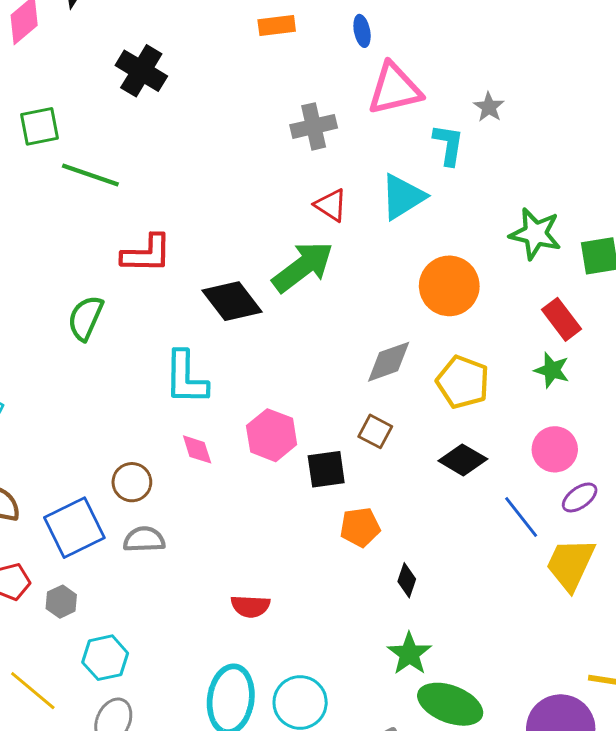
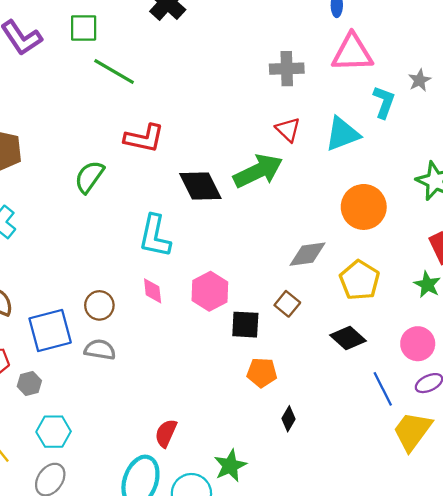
red semicircle: (250, 606) -> (166, 433), moved, turned 100
green star: (409, 654) -> (230, 466), moved

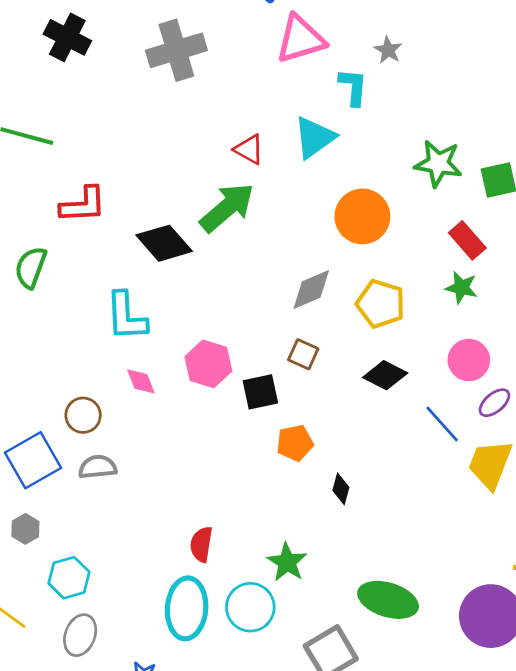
gray cross: (287, 69) -> (176, 50), moved, size x1.4

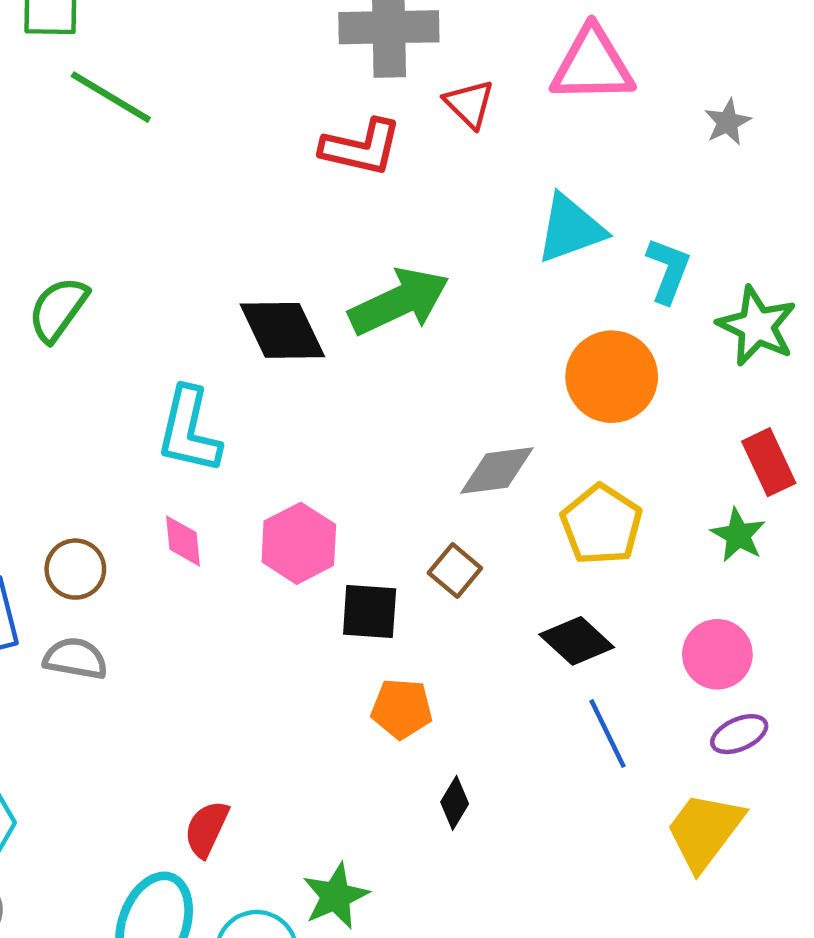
cyan L-shape: (353, 87) -> (668, 270), moved
red triangle: (249, 149) -> (469, 104), moved
red L-shape: (83, 205) -> (361, 147), moved
blue line: (442, 424) -> (607, 733), moved

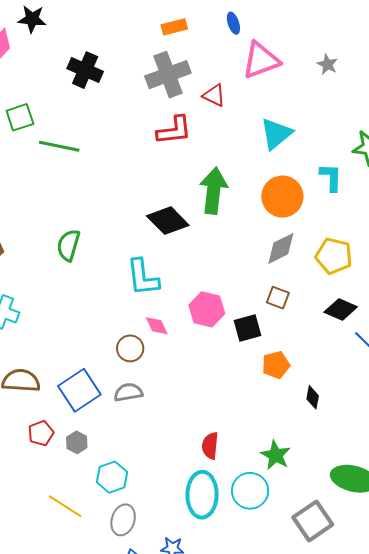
cyan L-shape: (668, 270) -> (331, 177), moved
green arrow: (399, 302) -> (214, 191), turned -39
orange circle: (612, 377) -> (282, 197), moved
brown circle: (75, 569) -> (130, 348), moved

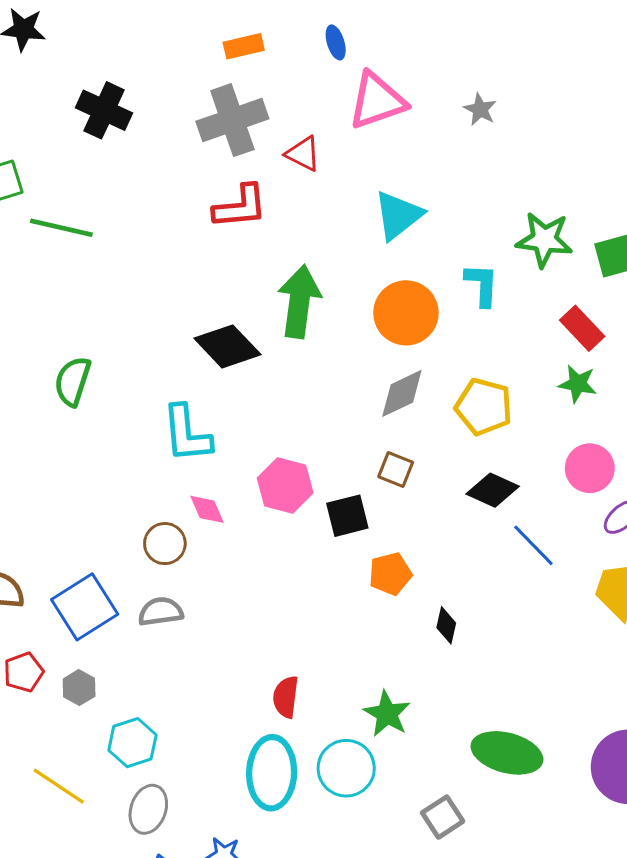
gray square: (313, 521) -> (443, 817), size x0.7

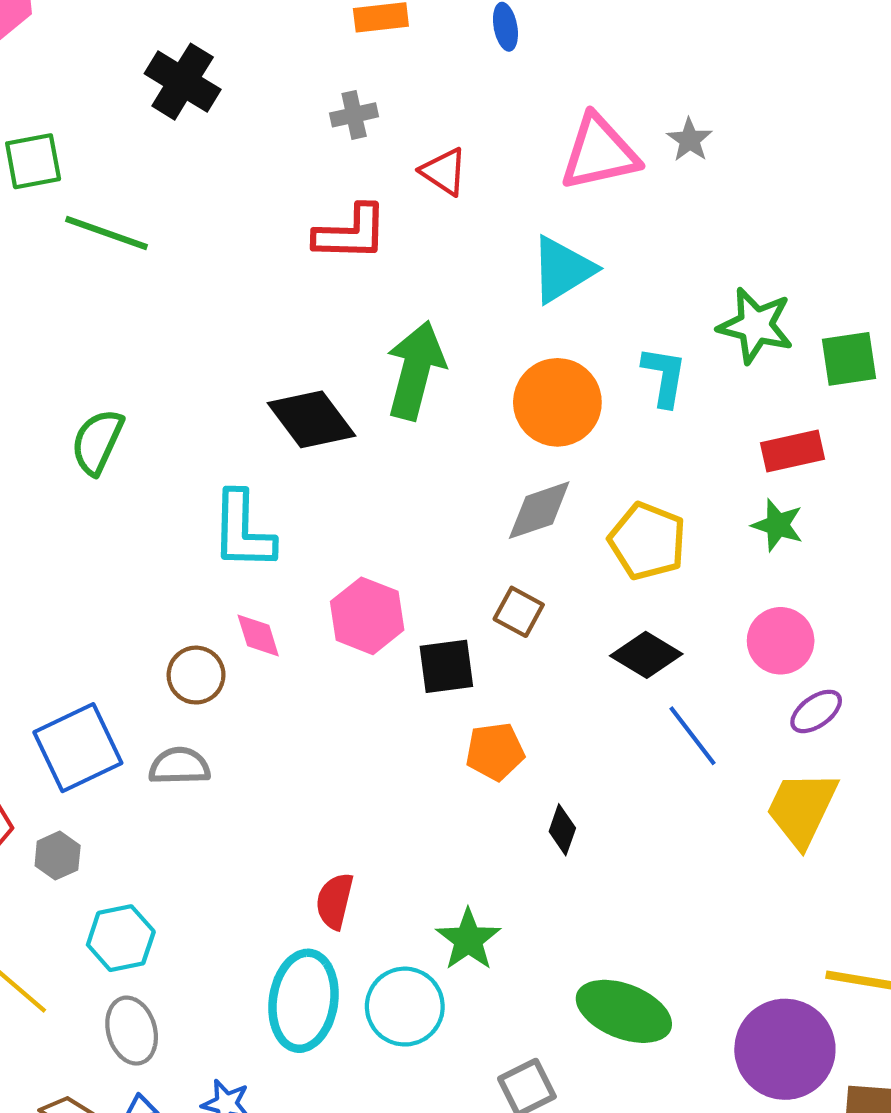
pink triangle: (377, 101) -> (599, 153), moved
gray cross: (232, 120) -> (354, 115), size x0.5
red rectangle: (582, 328) -> (792, 451), turned -66
gray ellipse: (148, 809) -> (132, 1031), turned -42

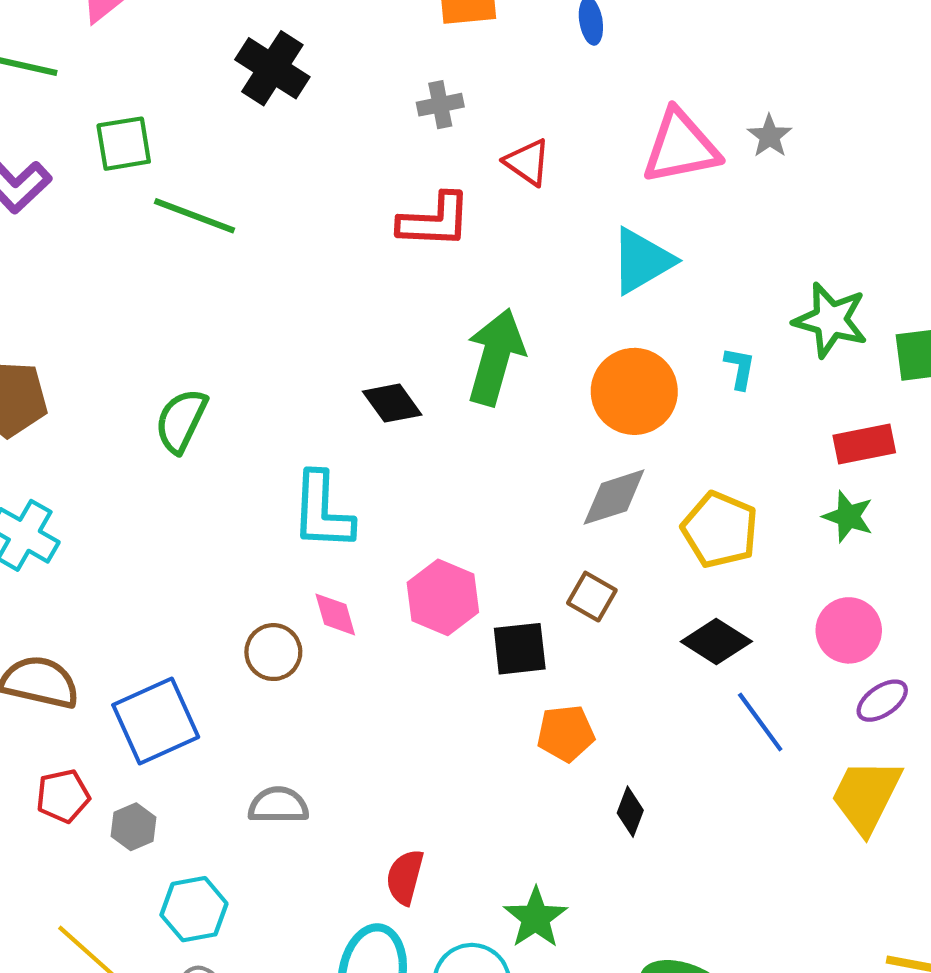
cyan L-shape: (664, 376) -> (740, 368), size x0.7
black diamond: (311, 419) -> (392, 403), size x0.7
gray semicircle: (179, 766) -> (278, 805), moved

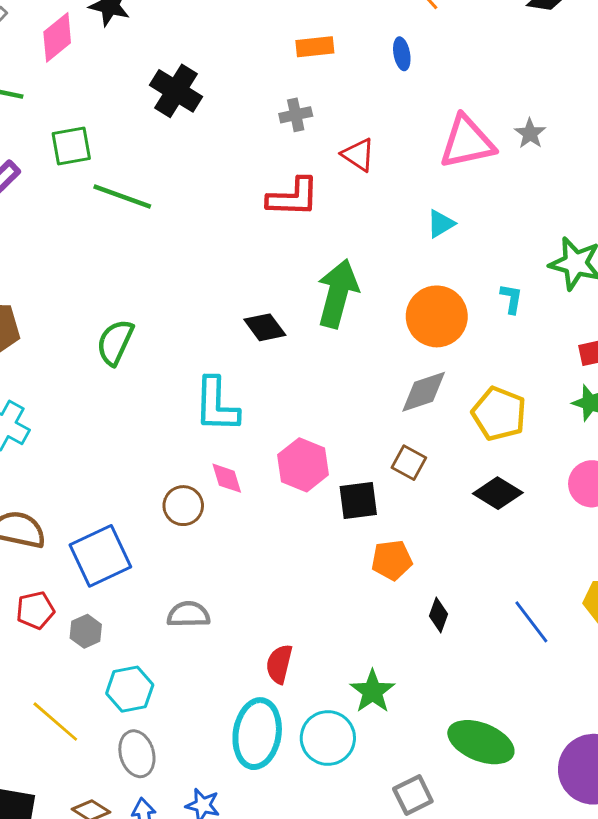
cyan triangle: (642, 261) -> (441, 224), size x0.6
blue line: (760, 722) -> (531, 622), moved

